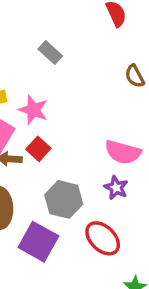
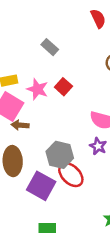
red square: (38, 149) -> (63, 87), moved
red ellipse: (103, 238) -> (71, 175), moved

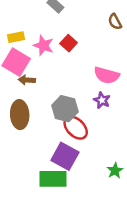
purple square: (41, 186) -> (65, 156), moved
green rectangle: (47, 228) -> (53, 179), size x1.6

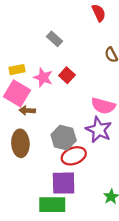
purple star: (102, 100) -> (99, 130), size x1.6
red ellipse: (76, 128) -> (74, 156), turned -65
purple square: (65, 156) -> (64, 183), turned -30

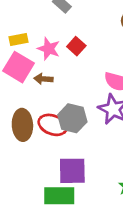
brown arrow: (27, 110) -> (43, 79), moved
red ellipse: (74, 156) -> (53, 125), moved, turned 40

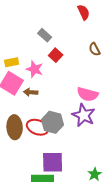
red square: (76, 46) -> (56, 55), moved

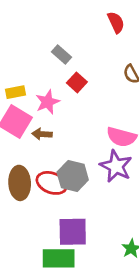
pink star: (35, 69) -> (48, 102), turned 30

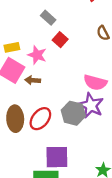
pink star: (48, 102) -> (37, 55), turned -30
gray hexagon: (73, 176) -> (73, 113), moved
red ellipse: (52, 183) -> (40, 119), turned -70

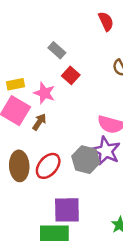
brown arrow: (33, 80) -> (39, 122), turned 120

